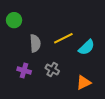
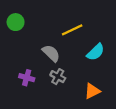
yellow line: (63, 38) -> (72, 30), moved
gray semicircle: (35, 43) -> (51, 53), moved, turned -42

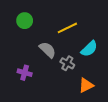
green circle: (16, 22) -> (25, 21), moved
gray cross: (58, 77) -> (67, 63), moved

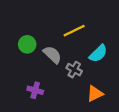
green circle: (25, 21) -> (27, 44), moved
purple cross: (25, 73) -> (35, 90), moved

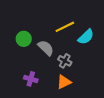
cyan semicircle: (98, 54) -> (86, 37), moved
orange triangle: (95, 94) -> (64, 82), moved

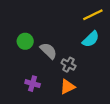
yellow line: (65, 27) -> (93, 15), moved

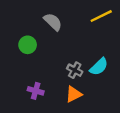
cyan semicircle: (91, 39) -> (99, 67), moved
gray semicircle: (48, 51) -> (53, 22), moved

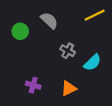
green circle: (28, 45) -> (20, 31), moved
gray cross: (75, 70) -> (68, 51), moved

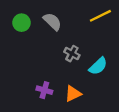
green circle: (20, 31) -> (22, 23), moved
purple cross: (33, 85) -> (44, 90), moved

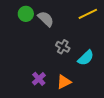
green circle: (22, 23) -> (26, 14), moved
purple cross: (44, 90) -> (39, 79), turned 32

